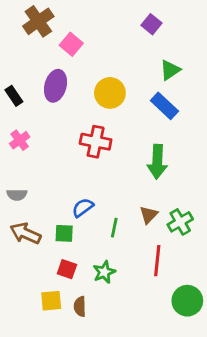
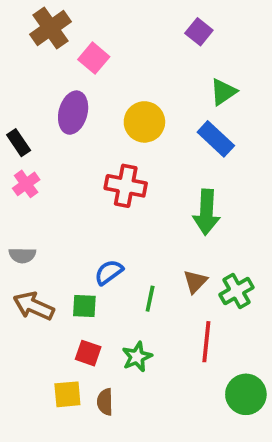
black rectangle: (14, 96) -> (19, 143), moved

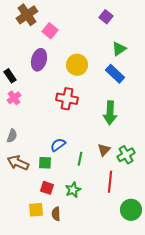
gray semicircle: (22, 255) -> (12, 136), turned -72

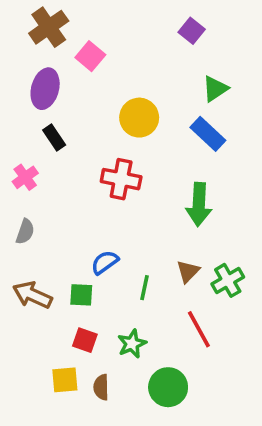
purple ellipse: (39, 60) -> (45, 89), moved
black rectangle: (10, 76) -> (54, 138), moved
gray semicircle: (12, 136) -> (25, 232), moved
red line: (110, 182) -> (199, 329), turned -35
green circle: (131, 210) -> (168, 387), moved

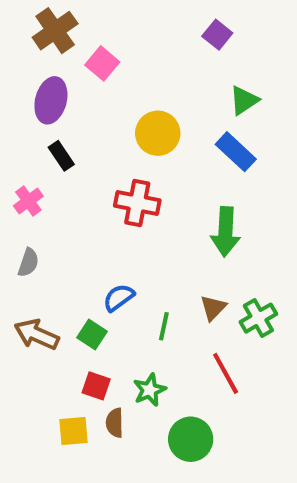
green square: (81, 295) -> (92, 334), turned 30
brown semicircle: (101, 387) -> (115, 423), moved

